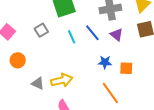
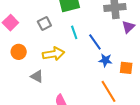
blue line: (92, 33) -> (95, 42), moved
purple triangle: (117, 35) -> (128, 27), moved, turned 32
yellow arrow: (62, 80) -> (54, 54), moved

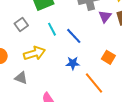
blue star: (105, 60) -> (73, 63), moved
orange square: (126, 68) -> (108, 57), turned 32

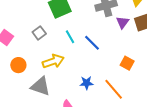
blue star: (73, 63) -> (87, 83), moved
gray triangle: (21, 78) -> (41, 86), size x1.5

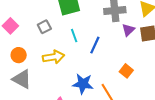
blue line: (92, 43) -> (95, 45), turned 60
blue star: (87, 83) -> (83, 84), size x1.5
gray triangle: (41, 86) -> (22, 79), moved

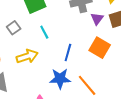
blue line: (95, 45) -> (68, 52), moved
orange square: (126, 71) -> (100, 48), moved, size x1.5

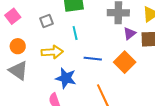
blue line: (68, 52) -> (93, 59), turned 66
blue star: (60, 79) -> (66, 78), moved

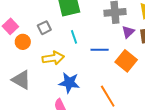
orange circle: (18, 46) -> (23, 42), moved
blue line: (93, 59) -> (100, 50), moved

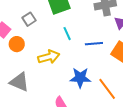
gray square: (44, 28) -> (29, 19), moved
blue star: (69, 83) -> (80, 78), moved

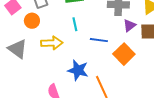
orange circle: (17, 44) -> (32, 21), moved
gray triangle: (19, 82) -> (18, 49), moved

